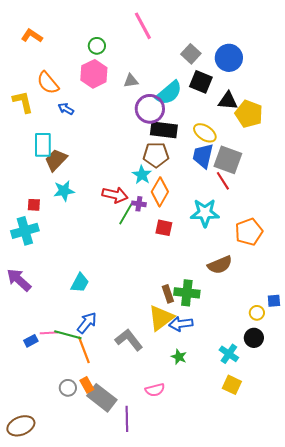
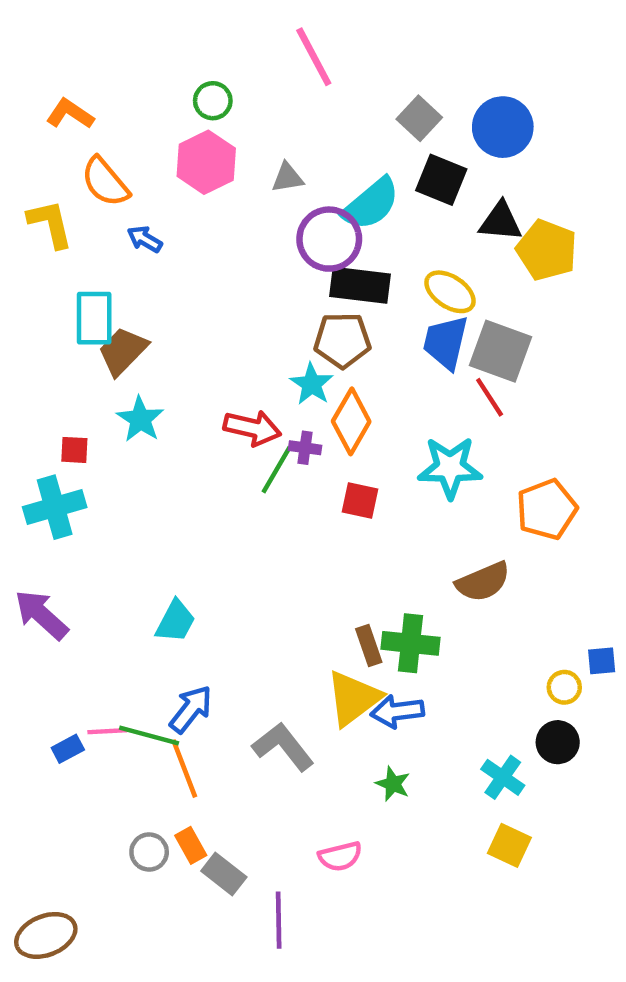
orange L-shape: (32, 36) -> (70, 114), moved
cyan star: (64, 191) -> (140, 419), turned -30
gray rectangle: (102, 398) -> (224, 874), size x0.7

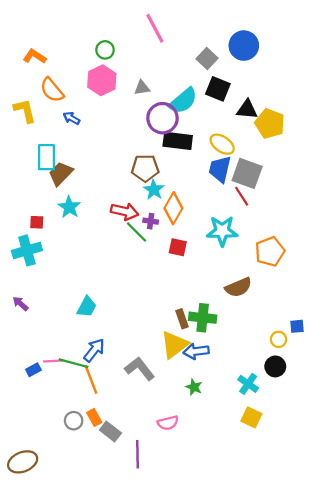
blue circle: (503, 127) -> (244, 46), moved
brown pentagon: (342, 340) -> (145, 168), moved
green line: (276, 470) -> (136, 232), turned -75
purple arrow: (41, 615) -> (20, 304), size x0.6

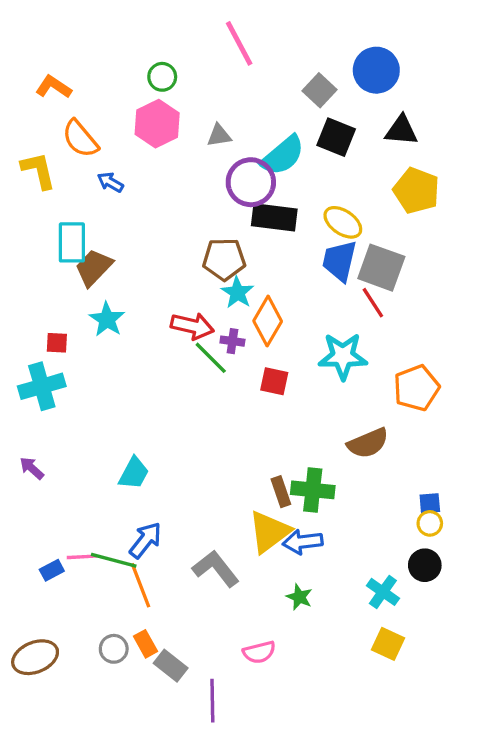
black triangle: (247, 110) -> (401, 130), moved
blue square: (297, 326) -> (430, 503), moved
brown ellipse: (23, 462) -> (35, 657), moved

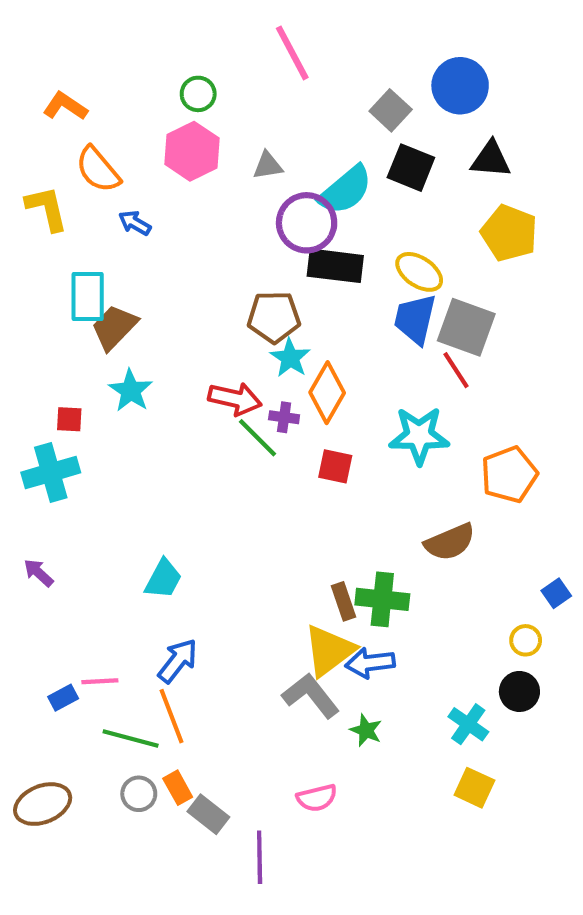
blue square: (430, 503) -> (556, 593), moved, turned -30
green line: (114, 560) -> (131, 739), moved
gray L-shape: (216, 569) -> (311, 696), moved

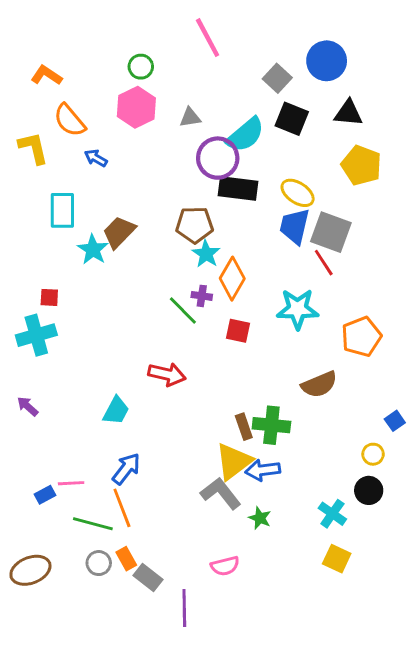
brown trapezoid: (114, 327) -> (119, 232), moved
cyan star: (131, 391) -> (93, 250), moved
red arrow: (235, 399) -> (167, 374), moved

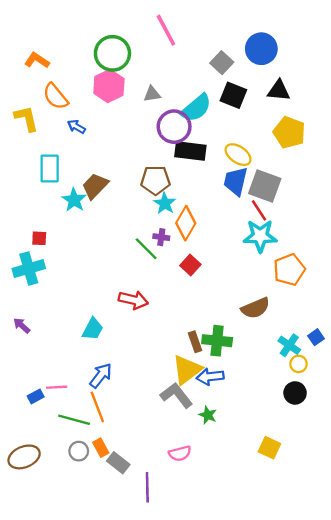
green circle: (141, 67) -> (112, 53), size x1.8
cyan star: (298, 309) -> (260, 236), moved
red square: (238, 331) -> (190, 265), turned 30
cyan cross: (332, 514) -> (289, 345), moved

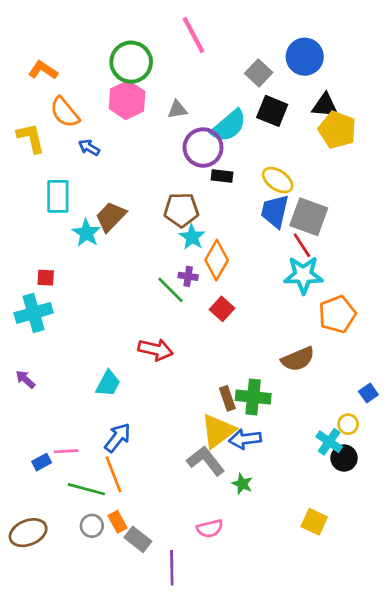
yellow pentagon: (289, 132) -> (337, 130), moved
black rectangle: (190, 151) -> (222, 176), size x0.6
cyan cross: (289, 345) -> (329, 442), moved

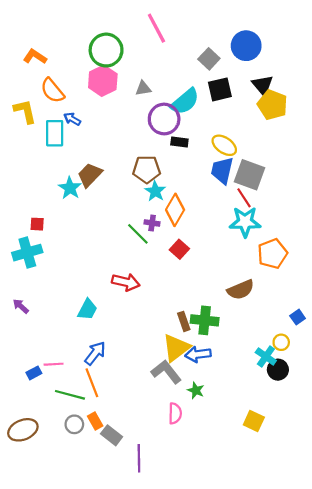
black triangle: (325, 105) -> (263, 85), turned 45
black square: (272, 111) -> (220, 89), turned -35
cyan rectangle: (58, 196) -> (55, 133), moved
pink semicircle: (210, 529) -> (175, 413), moved, turned -75

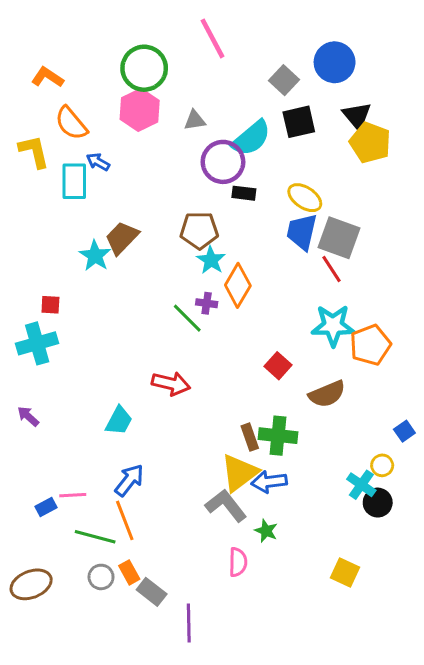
cyan star: (245, 222) -> (333, 326), moved
red square: (179, 249) -> (278, 366), moved

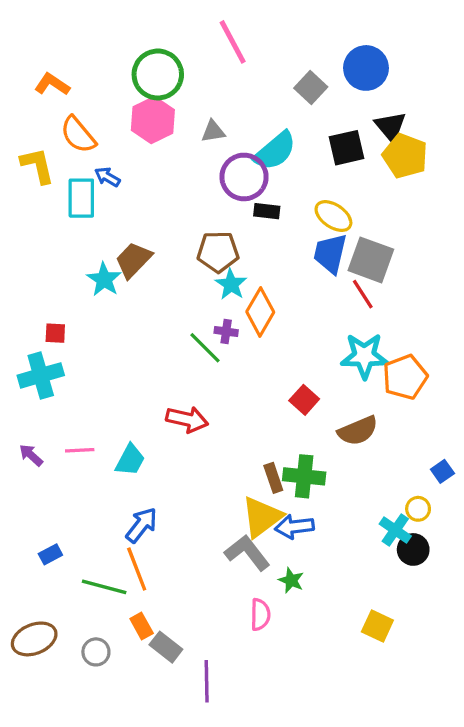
black square: (299, 122) -> (346, 148), moved
pink line: (73, 495) -> (80, 450), moved
gray circle: (101, 577) -> (96, 652), moved

